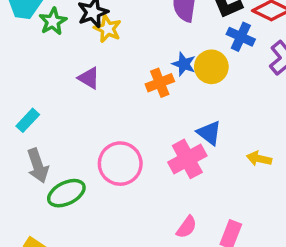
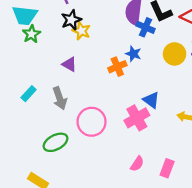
green star: (53, 21) -> (31, 34), moved
blue cross: (241, 37) -> (146, 27), moved
yellow circle: (211, 67) -> (175, 54), moved
gray arrow: (38, 166) -> (60, 98), moved

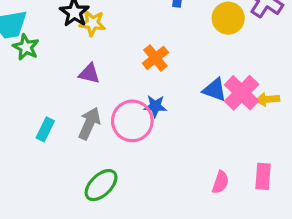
blue star: (133, 54) -> (155, 106), moved
gray arrow: (60, 98) -> (89, 123), turned -120
pink cross: (137, 118) -> (242, 93), moved
pink circle: (92, 122) -> (132, 121), moved

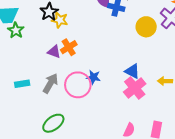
orange cross: (155, 58) -> (69, 47), moved
pink cross: (242, 93) -> (135, 88), moved
cyan rectangle: (45, 129) -> (22, 84), turned 48

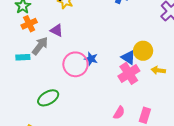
yellow circle: (146, 27) -> (143, 51), moved
orange cross: (69, 47) -> (29, 24), moved
gray arrow: (50, 83) -> (40, 46), moved

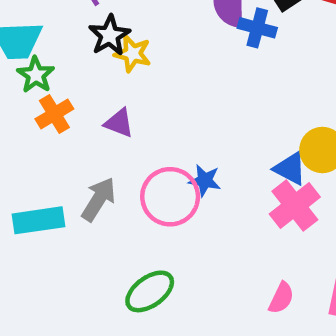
gray arrow: (40, 46) -> (99, 199), moved
cyan rectangle: (23, 57) -> (39, 220), moved, size x1.5
green ellipse: (48, 98) -> (150, 291), moved

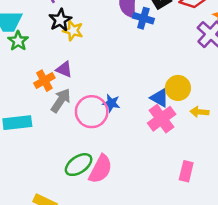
orange cross: (54, 114) -> (44, 81), moved
gray arrow: (99, 199) -> (61, 100), moved
pink semicircle: (281, 298) -> (101, 169), moved, size x1.6

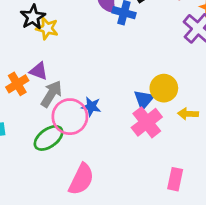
blue triangle: (160, 98) -> (144, 100), turned 42
gray arrow: (61, 100) -> (51, 94), moved
green ellipse: (79, 165) -> (49, 138), moved

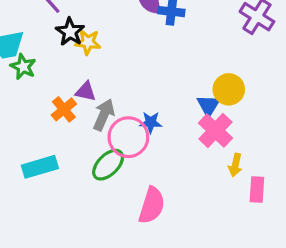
yellow arrow: (188, 114) -> (235, 165), moved, turned -72

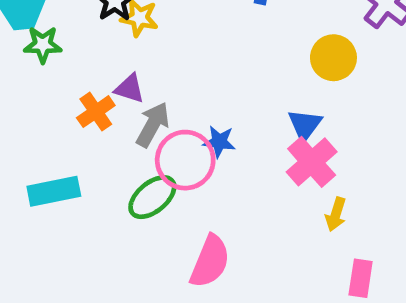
green star: (23, 67) -> (43, 45), turned -30
yellow circle: (229, 89) -> (333, 58), moved
pink rectangle: (257, 189) -> (361, 278), moved

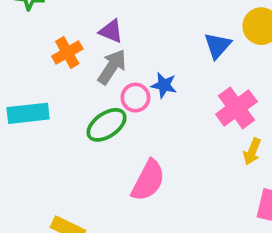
purple triangle: (130, 89) -> (111, 31), moved
blue triangle: (305, 125) -> (218, 45), moved
pink circle: (185, 160) -> (135, 98), size x0.6

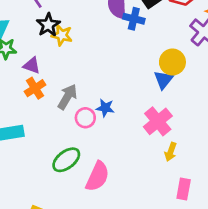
purple triangle: (111, 31) -> (32, 65), moved
blue triangle: (218, 45) -> (163, 80), moved
green ellipse: (107, 125) -> (66, 160), moved

